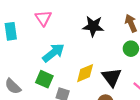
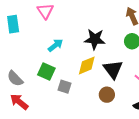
black star: (93, 26) -> (95, 39), moved
cyan arrow: (54, 53) -> (55, 45), size x0.7

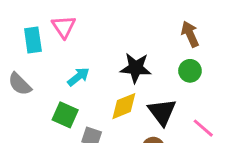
cyan rectangle: (13, 24) -> (33, 40), moved
gray semicircle: (15, 79) -> (20, 84), moved

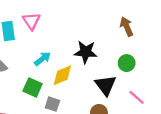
green circle: (190, 71) -> (127, 63), moved
yellow diamond: (124, 106) -> (62, 75), moved

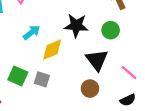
green circle: (127, 63) -> (111, 30), moved
green square: (33, 87) -> (18, 76), moved

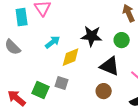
black triangle: (97, 60) -> (110, 66), turned -30
green square: (18, 76) -> (41, 90), moved

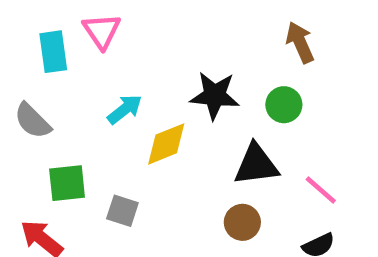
black triangle: (110, 66) -> (256, 165), turned -30
gray square: (62, 83) -> (122, 211), moved
green square: (41, 90) -> (67, 183), moved, turned -30

